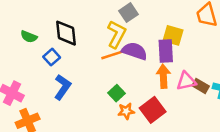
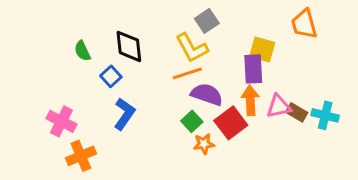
yellow L-shape: (117, 34) -> (192, 48), turned 124
green semicircle: (29, 37) -> (82, 51), turned 42
purple semicircle: (135, 51) -> (207, 94), moved
red square: (153, 110) -> (231, 123), moved

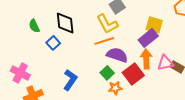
purple rectangle: (253, 69) -> (148, 38), turned 54
blue L-shape: (124, 114) -> (70, 80), moved

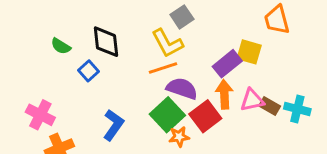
yellow square: (154, 25) -> (249, 52), moved
green semicircle: (34, 26) -> (61, 46), turned -32
green square: (107, 73) -> (167, 115), size x1.6

